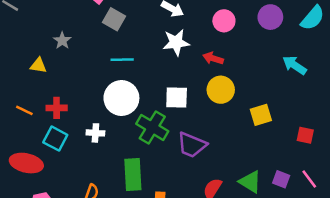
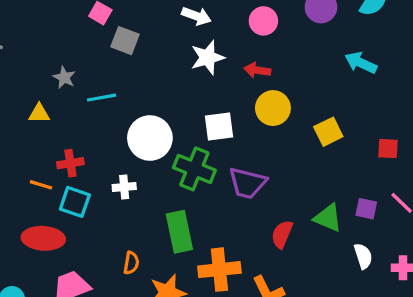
cyan line: (122, 60) -> (101, 98), moved
orange line: (24, 110) -> (41, 185), moved

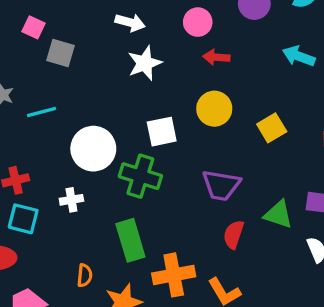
red arrow: (257, 70) -> (216, 57), moved
purple trapezoid: (247, 183) -> (221, 185), moved

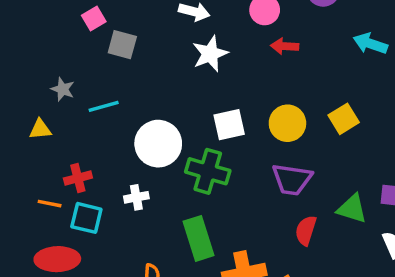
pink square: (33, 27) -> (94, 18), turned 35
yellow circle: (214, 109) -> (287, 123), moved

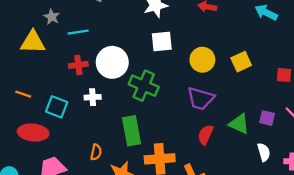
white square: (229, 125) -> (162, 41), moved
yellow triangle: (40, 129) -> (33, 42), size x1.6
red cross: (78, 178) -> (78, 65), moved
orange line: (50, 204) -> (23, 94), moved

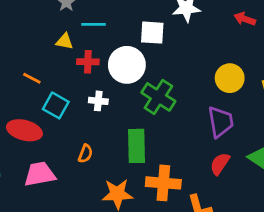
white square: (162, 41) -> (152, 33), moved
yellow triangle: (33, 42) -> (65, 41), moved, size x0.6
orange line: (23, 94) -> (32, 78), moved
purple trapezoid: (201, 99) -> (221, 122), turned -124
orange semicircle: (96, 152) -> (85, 154), moved

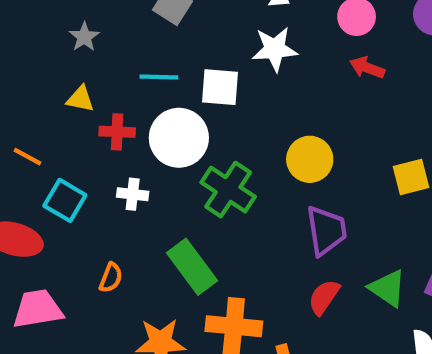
cyan line: (94, 24) -> (159, 77), moved
yellow circle: (230, 78) -> (310, 159), moved
green rectangle: (136, 146) -> (192, 267), turned -36

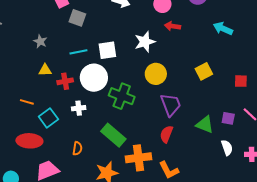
white star: (275, 49) -> (145, 42), moved
cyan square: (65, 200) -> (48, 118), turned 36
red semicircle: (324, 297) -> (166, 134), moved

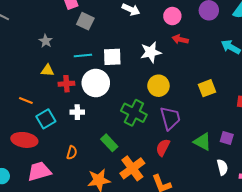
green cross: (122, 96) -> (134, 113), moved
green rectangle: (113, 135) -> (109, 143), size x0.7
orange cross: (138, 158) -> (132, 168), turned -35

